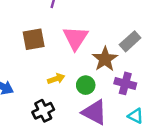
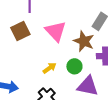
brown square: (34, 39) -> (20, 31), moved

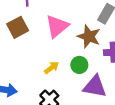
pink triangle: (56, 31) -> (57, 26), turned 35

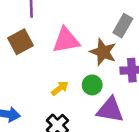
pink triangle: (57, 26) -> (66, 40), turned 30

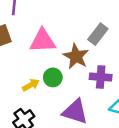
green circle: (92, 85) -> (53, 77), moved

